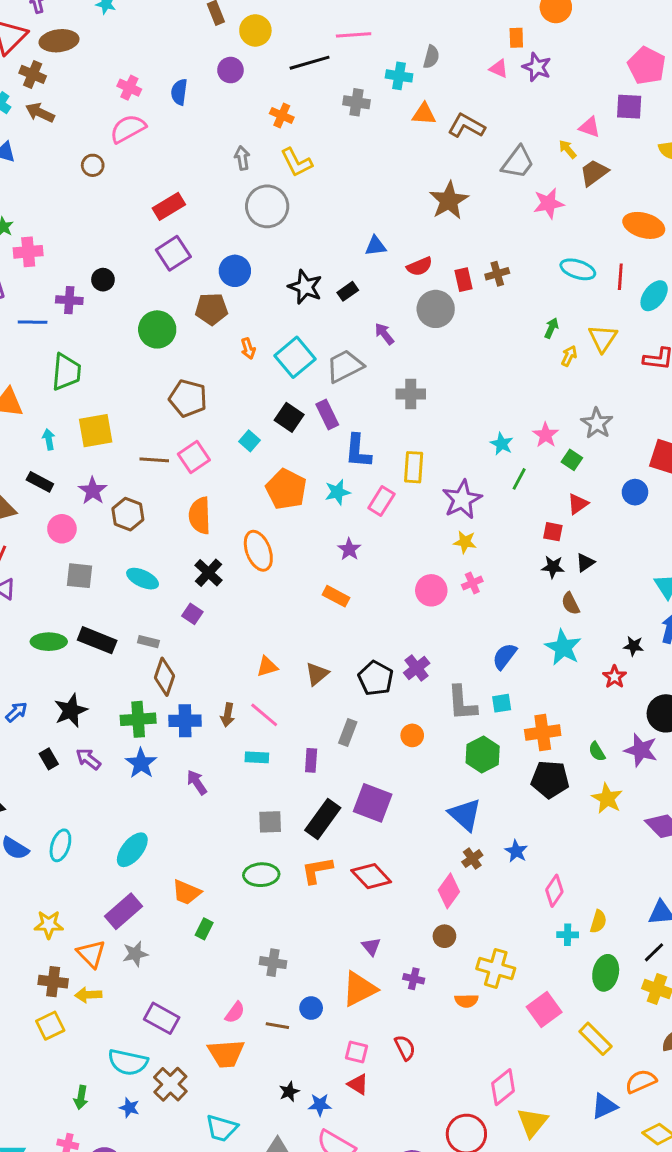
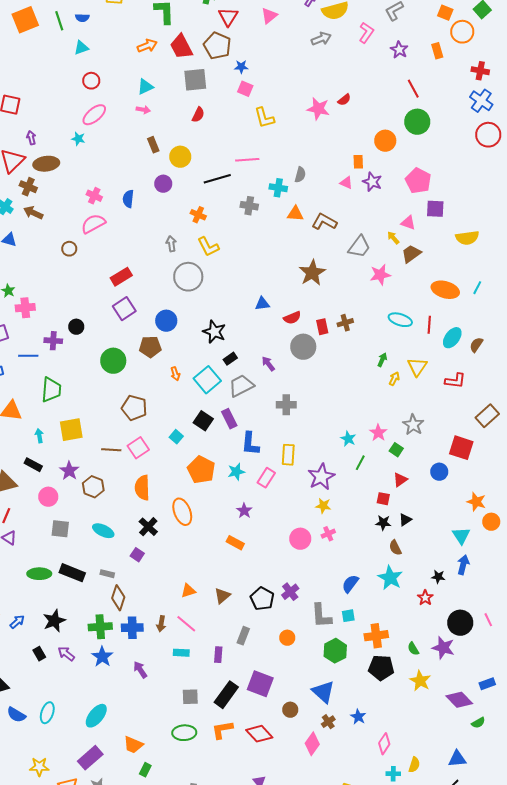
pink pentagon: (647, 66) -> (418, 181), moved
black rectangle: (348, 291) -> (230, 359), moved
brown circle: (444, 936) -> (290, 710), moved

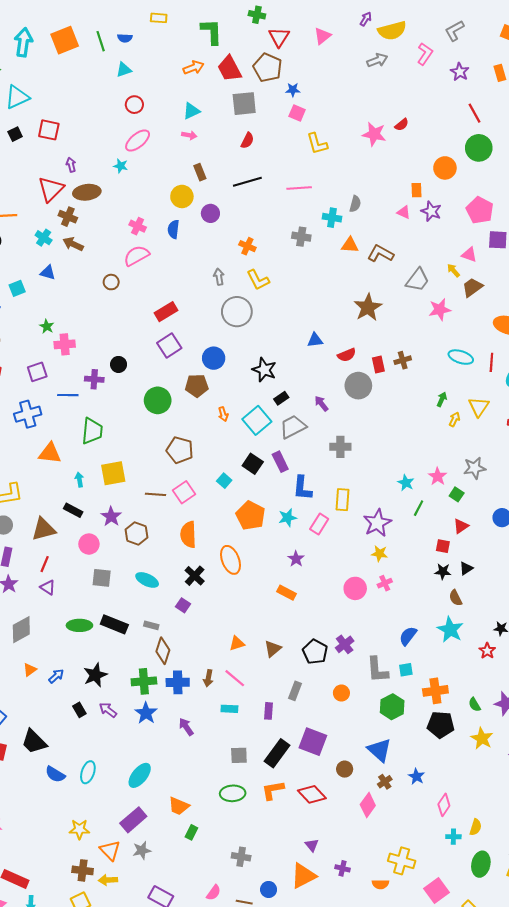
yellow circle: (180, 157) -> (182, 196), moved
black line: (217, 179) -> (247, 182), moved
gray star: (413, 425) -> (475, 468), turned 30

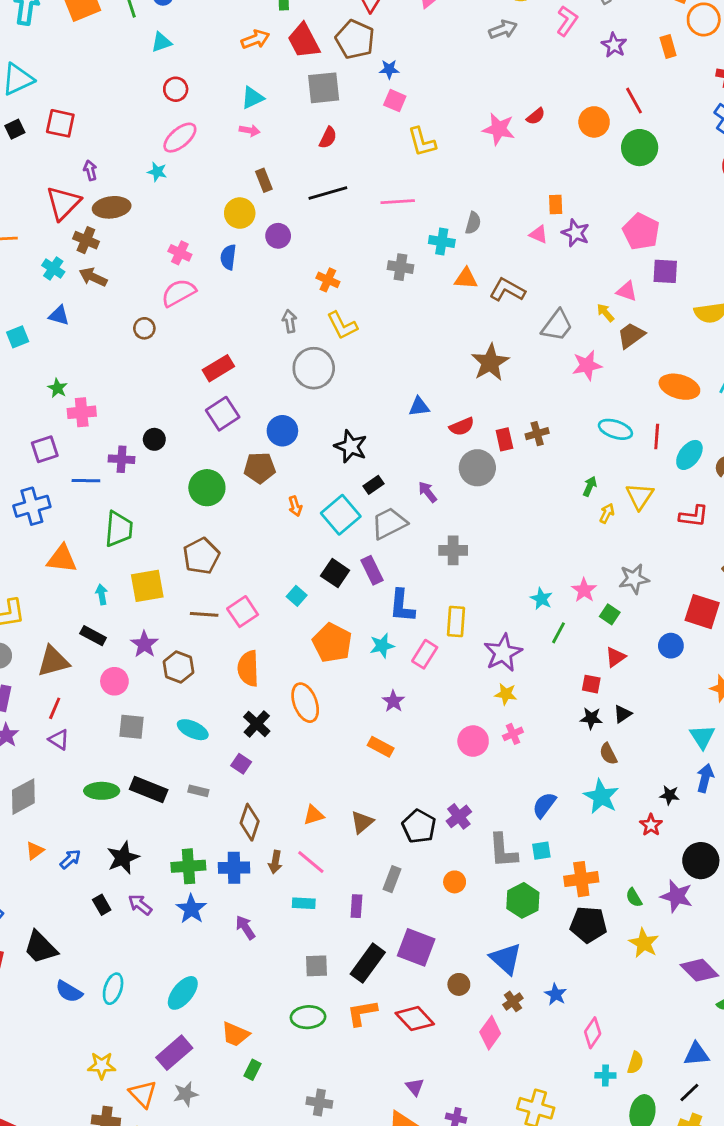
orange circle: (445, 168) -> (594, 122), moved
brown pentagon: (180, 450) -> (201, 556), moved, turned 30
brown diamond: (163, 651) -> (250, 822), moved

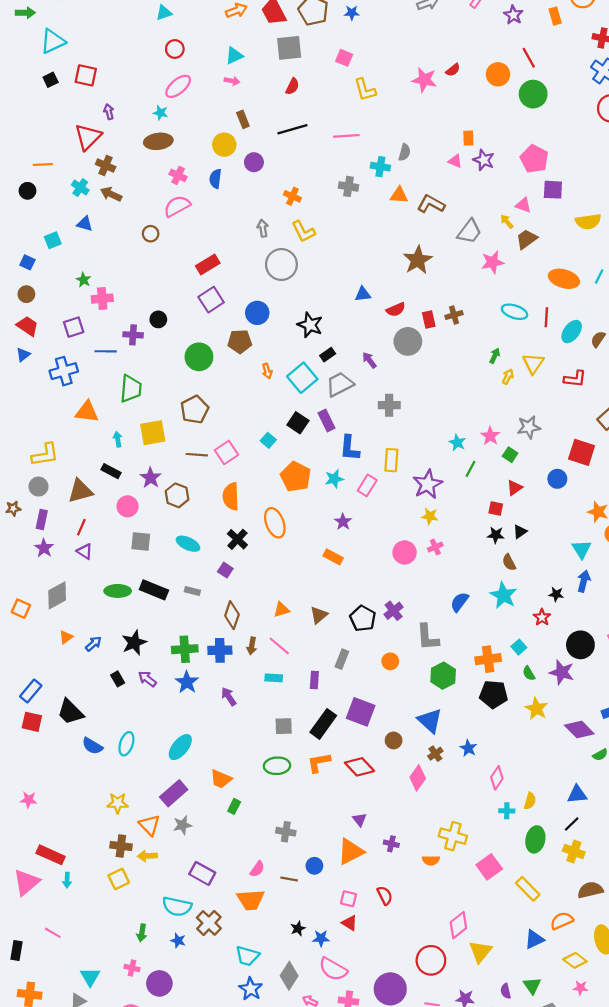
blue star: (389, 69) -> (352, 13), moved
brown ellipse: (112, 207) -> (158, 141), moved
cyan square: (541, 851) -> (519, 647), moved, turned -32

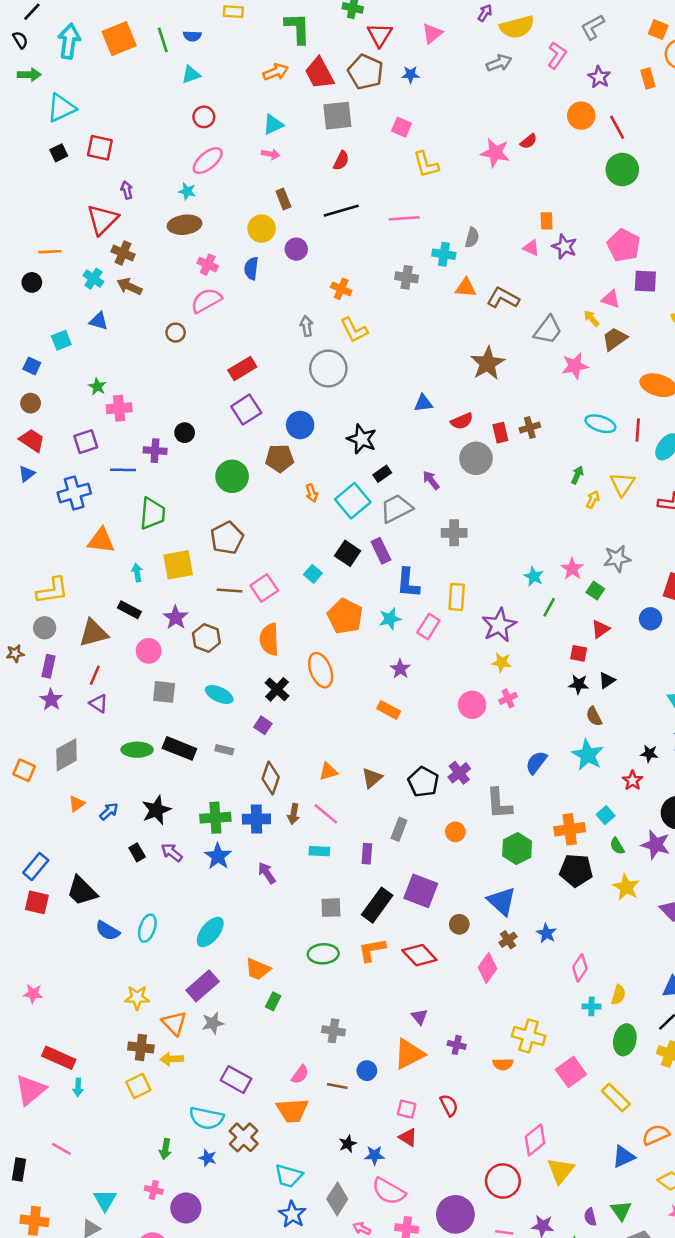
orange circle: (498, 74) -> (581, 116), moved

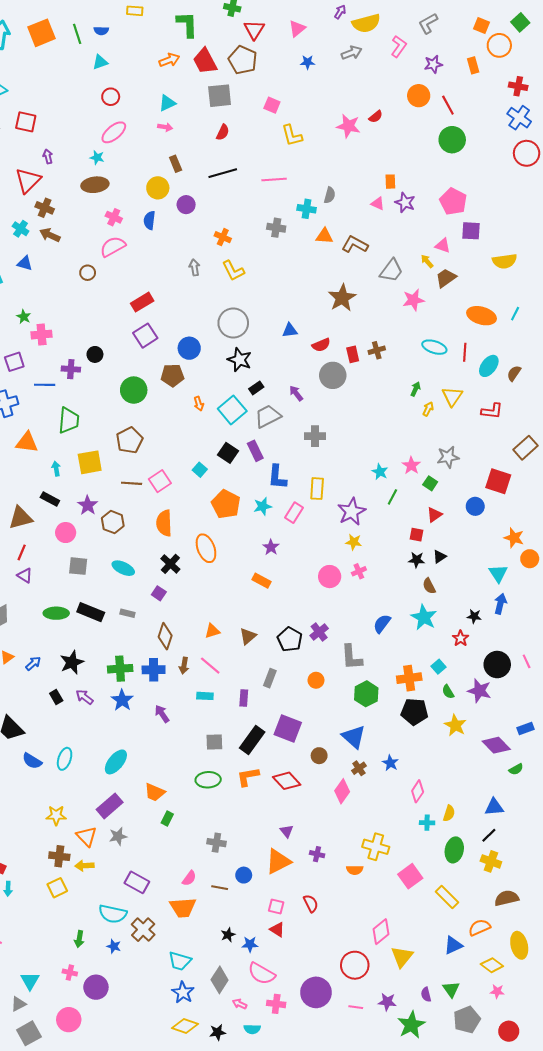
blue star: (410, 75) -> (308, 62), moved
purple star: (599, 77) -> (433, 64), turned 30
gray circle: (328, 368) -> (233, 323), moved

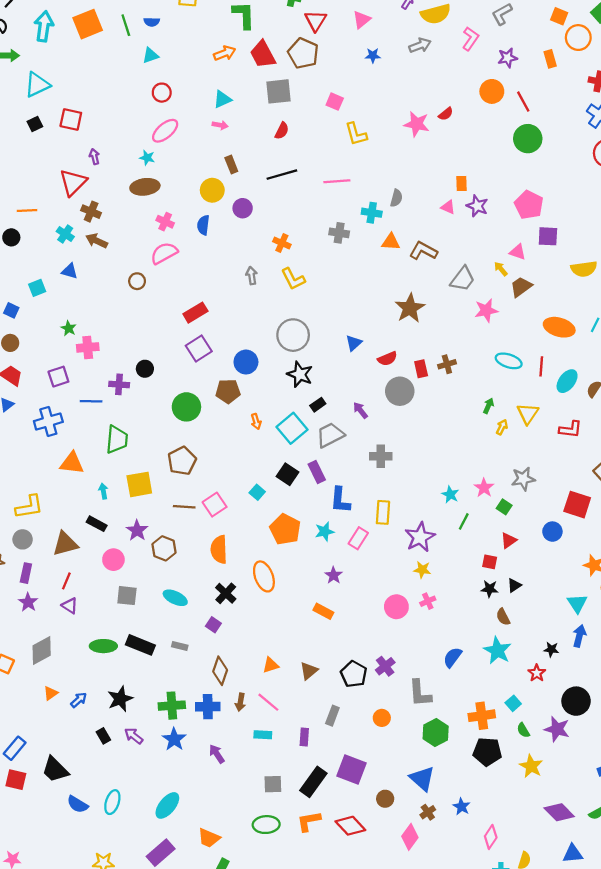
blue triangle: (290, 330) -> (354, 343), turned -35
purple diamond: (496, 745) -> (559, 812), moved

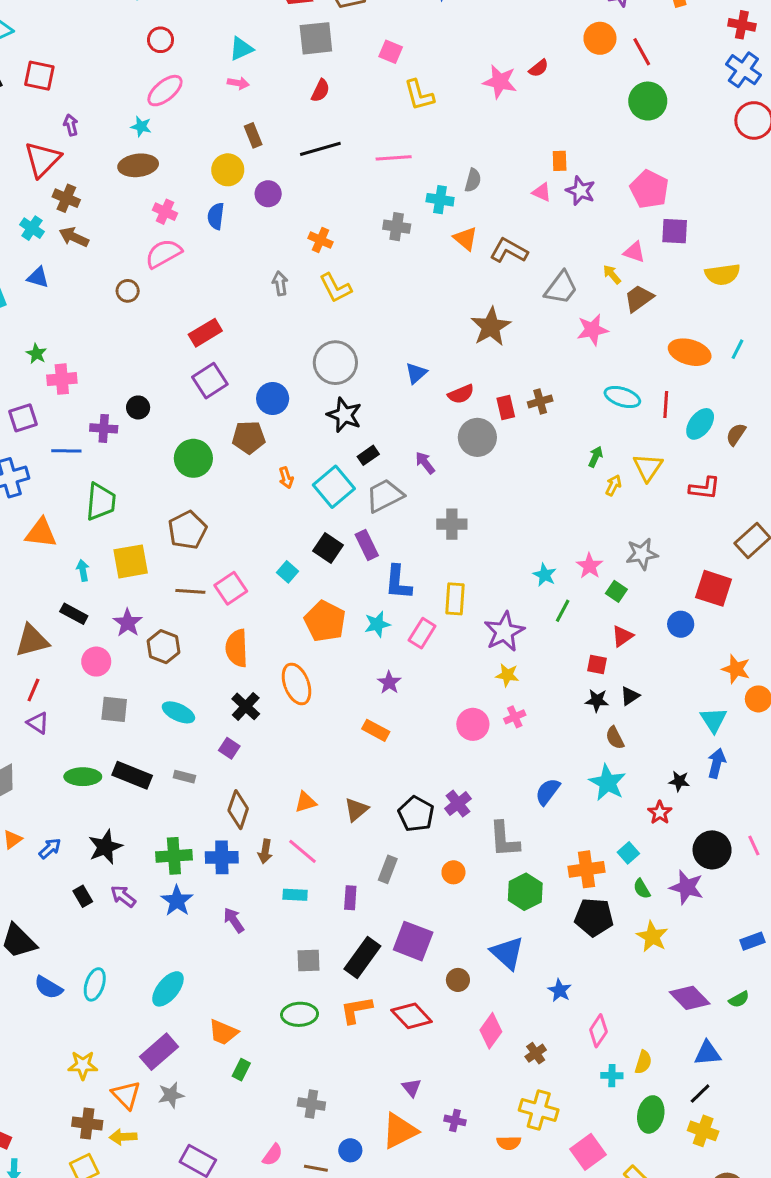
orange triangle: (391, 242) -> (465, 239), turned 36
brown cross: (428, 812) -> (536, 1053), moved

